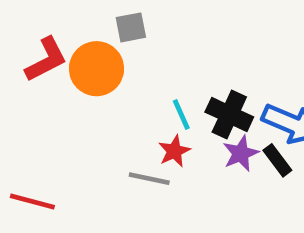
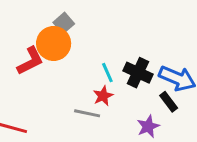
gray square: (131, 27) -> (64, 23), moved, turned -30
red L-shape: (46, 60) -> (30, 61), moved
purple star: (241, 153) -> (148, 126), moved

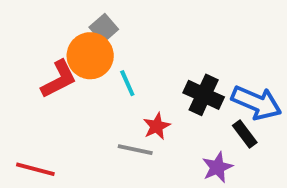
cyan line: (107, 73) -> (127, 83), moved

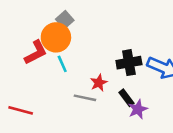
cyan line: (127, 83) -> (62, 64), moved
black cross: (204, 95) -> (129, 63), turned -35
black rectangle: (245, 134) -> (126, 98), moved

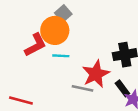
cyan line: (62, 64) -> (61, 56), turned -63
red star: (99, 83) -> (96, 74), size x1.6

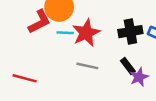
red star: (96, 74) -> (86, 33), moved

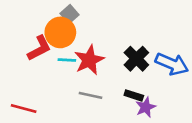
black cross: (130, 32) -> (136, 59), turned -35
black rectangle: (128, 66) -> (134, 95), turned -35

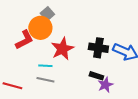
black cross: (136, 59) -> (98, 48), turned -36
cyan line: (67, 60) -> (45, 66), moved
gray line: (91, 95) -> (45, 80), moved

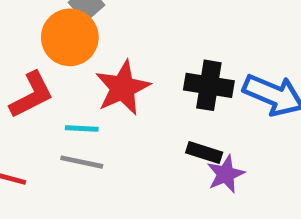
red L-shape: (24, 40) -> (31, 95), moved

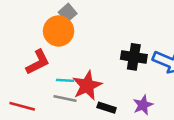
red star: (123, 88) -> (87, 86), moved
black rectangle: (204, 152) -> (107, 108), moved

